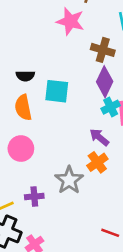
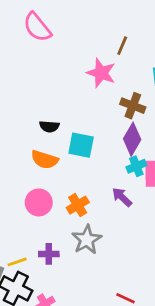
orange semicircle: (23, 108) -> (45, 160), turned -65
orange cross: (97, 162) -> (78, 205), moved

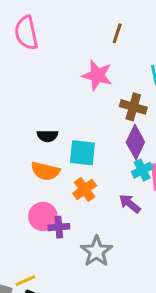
pink semicircle: (37, 27) -> (26, 33), turned 32
brown line: (122, 46) -> (117, 33), moved
orange cross: (78, 205) -> (85, 189), moved
purple cross: (49, 254) -> (59, 227), moved

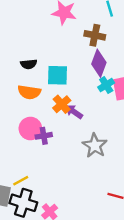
purple arrow: (130, 204) -> (74, 112), moved
gray star: (96, 251) -> (95, 146), moved

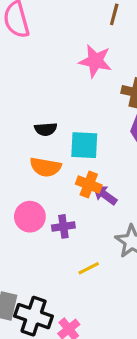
orange cross: (62, 104) -> (89, 184), turned -30
pink circle: (30, 128) -> (30, 217), moved
yellow line: (21, 181) -> (89, 268), moved

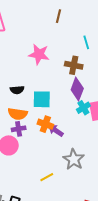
pink star: (95, 61) -> (39, 54), moved
purple cross: (63, 226) -> (19, 129), moved

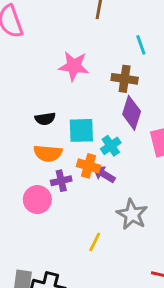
cyan cross: (83, 108) -> (111, 146), moved
purple cross: (19, 129) -> (61, 181), moved
yellow line: (47, 177) -> (95, 242), turned -32

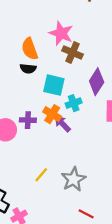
brown cross: (125, 79) -> (73, 52), moved
orange semicircle: (48, 153) -> (30, 49), moved, turned 50
gray star: (132, 214) -> (73, 179), moved

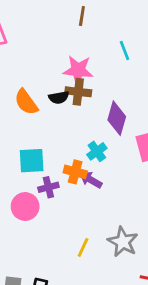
pink star: (61, 33) -> (78, 70), moved
black semicircle: (28, 69) -> (59, 97), moved
cyan square: (54, 85) -> (32, 161), moved

